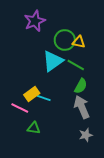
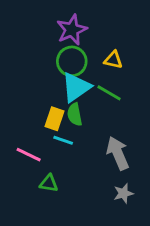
purple star: (35, 21) -> (72, 30), moved
green circle: (65, 40) -> (72, 61), moved
green semicircle: (81, 86) -> (75, 114), moved, turned 140
yellow rectangle: (32, 94) -> (55, 119), moved, turned -35

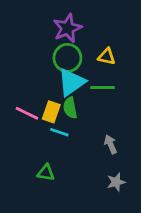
green line: (109, 93) -> (103, 88), turned -30
gray arrow: (118, 153) -> (111, 144), size x0.6
pink line: (29, 155) -> (27, 113), moved

